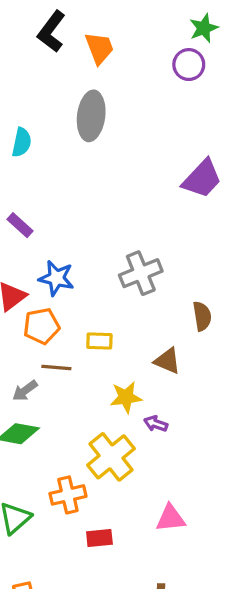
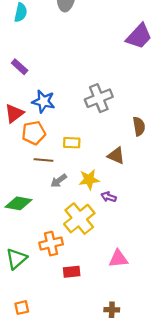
gray arrow: (25, 391) -> (59, 181), moved

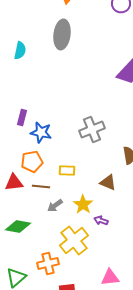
purple rectangle: (20, 67) -> (22, 117), moved, turned 63
red triangle: (14, 113) -> (14, 182), moved, turned 30
yellow star: (89, 180) -> (83, 204), turned -30

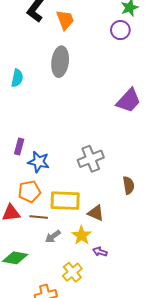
yellow rectangle: (67, 170) -> (65, 201), size x1.8
brown triangle: (108, 182) -> (96, 213), moved
yellow cross: (74, 240) -> (72, 272), size x0.7

